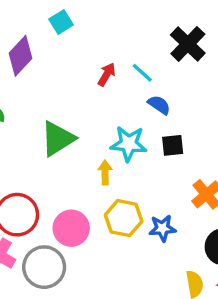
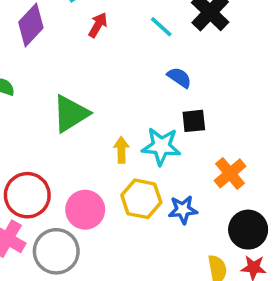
cyan line: (142, 73) -> (161, 27), moved
red arrow: (107, 74) -> (98, 25), moved
cyan star: (129, 144) -> (161, 146), moved

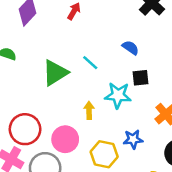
cyan line: (161, 27) -> (90, 63), moved
yellow arrow: (121, 150) -> (89, 110), moved
yellow hexagon: (141, 199) -> (104, 154), moved

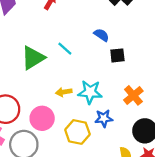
black square: (141, 78) -> (117, 55), moved
cyan star: (118, 95) -> (90, 92), moved
yellow arrow: (89, 110) -> (64, 92), turned -98

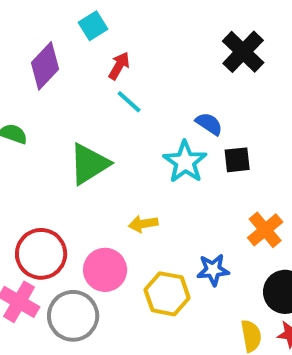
cyan line: (65, 49) -> (129, 102), moved
cyan star: (90, 92) -> (185, 162), moved, turned 30

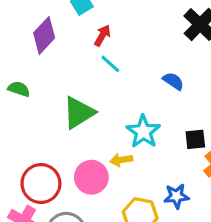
black square: (237, 160) -> (195, 139), moved
cyan star: (185, 162) -> (143, 132), moved
pink circle: (105, 270) -> (91, 177), moved

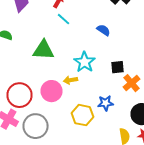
green triangle: (79, 113) -> (44, 50), turned 35

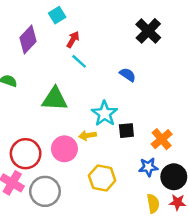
black square: (118, 67) -> (126, 131), moved
blue star: (106, 103) -> (148, 167), moved

